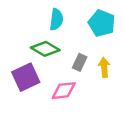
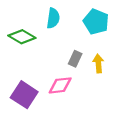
green diamond: (45, 49) -> (22, 37), moved
purple square: (26, 77) -> (24, 95), moved, turned -32

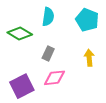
gray rectangle: (75, 59) -> (48, 54), moved
purple square: (24, 95) -> (22, 86), turned 30

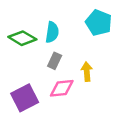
cyan semicircle: (48, 17) -> (52, 32), moved
yellow arrow: (89, 58) -> (87, 72), moved

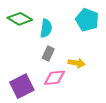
green diamond: (22, 38) -> (20, 19), moved
yellow arrow: (87, 72) -> (77, 63), turned 105

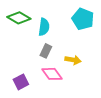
pink diamond: (54, 78) -> (52, 74), turned 60
purple square: (22, 86) -> (21, 82), size x0.7

